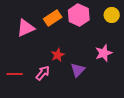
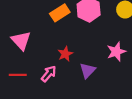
pink triangle: (26, 28) -> (21, 41), moved, turned -48

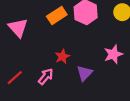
pink triangle: (21, 41) -> (18, 28), moved
red line: (18, 75) -> (15, 78), turned -42

